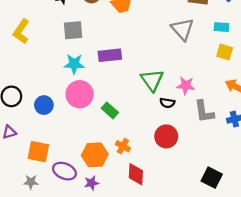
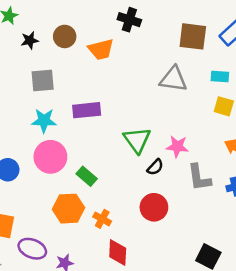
gray triangle: (182, 29) -> (173, 79), turned -40
black semicircle: (167, 103) -> (155, 167), turned -56
orange hexagon: (95, 155) -> (69, 209), moved

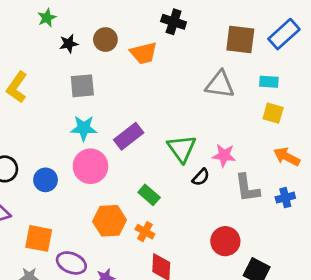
purple rectangle: (87, 110) -> (129, 136), moved, turned -32
green rectangle: (87, 176) -> (149, 195), moved
red circle: (154, 207) -> (225, 241), moved

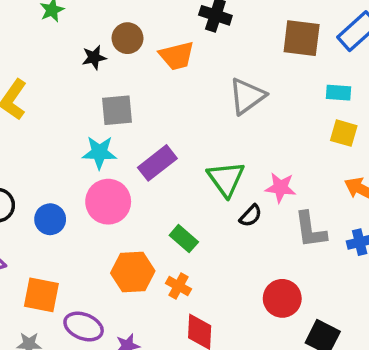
black star: (69, 44) -> (94, 57), moved
gray triangle: (220, 84) -> (247, 96), moved, turned -44
gray square: (82, 86) -> (117, 110), moved

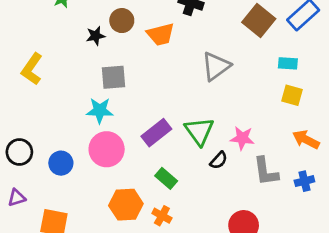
brown square: (302, 38) -> (259, 21), turned 32
purple rectangle: (157, 163) -> (156, 133), moved

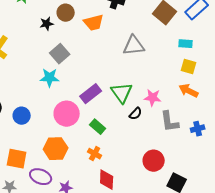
gray triangle: (216, 66) -> (134, 46), turned 30
gray square: (113, 77) -> (60, 54), turned -36
orange arrow: (306, 140) -> (189, 91), moved
pink circle: (107, 149) -> (67, 114), moved
orange hexagon: (126, 205) -> (56, 149), moved

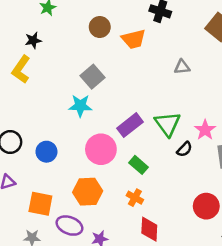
black star: (47, 24) -> (33, 40), moved
gray triangle: (134, 46) -> (182, 67), size x0.6
pink star: (153, 98) -> (205, 130), turned 30

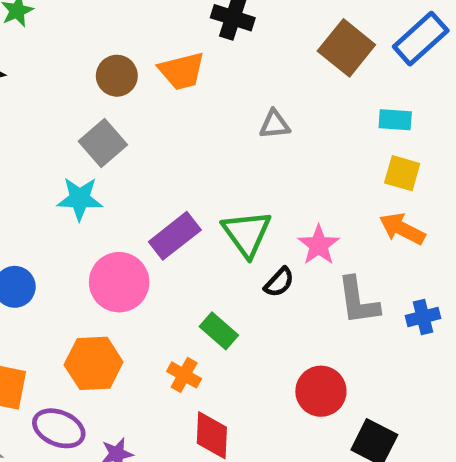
brown circle: (100, 27) -> (117, 76), moved
green rectangle: (138, 165) -> (219, 331), moved

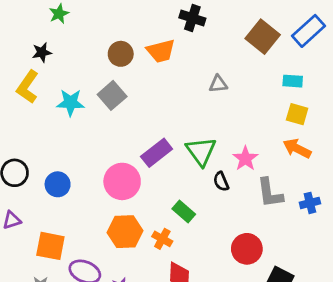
cyan star: (80, 199) -> (70, 103), moved
black semicircle: (279, 282) -> (221, 181), turned 114
orange hexagon: (94, 363) -> (125, 232), moved

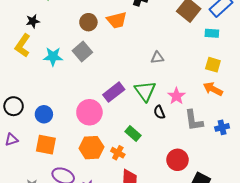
cyan rectangle: (293, 81) -> (212, 33), moved
gray triangle: (218, 84) -> (157, 58), moved
orange square: (50, 246) -> (46, 145), moved

